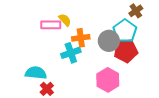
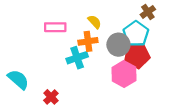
yellow semicircle: (65, 20) -> (94, 22), moved
cyan semicircle: (36, 73) -> (18, 79), moved, turned 35
pink hexagon: (108, 80) -> (124, 74), moved

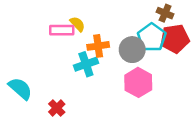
brown cross: (148, 12) -> (165, 13), turned -32
yellow semicircle: (94, 22) -> (77, 24), moved
red pentagon: (137, 56) -> (175, 39), moved

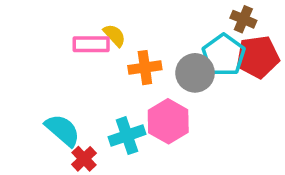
cyan cross: (86, 64) -> (127, 136), moved
pink hexagon: (138, 82) -> (168, 121), moved
cyan semicircle: (20, 89) -> (63, 130), moved

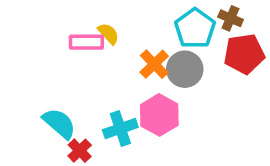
cyan pentagon: (224, 55) -> (195, 28), moved
orange cross: (145, 68) -> (154, 64), moved, turned -36

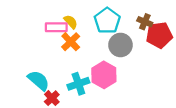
brown cross: (231, 18) -> (145, 22), moved
cyan pentagon: (195, 28) -> (107, 21), moved
orange cross: (154, 64) -> (71, 42), moved

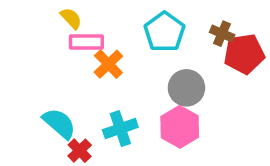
yellow semicircle: (71, 22) -> (71, 18), moved
gray circle: (120, 45) -> (186, 88), moved
pink hexagon: (104, 75) -> (180, 127), moved

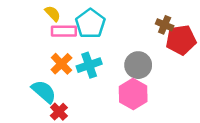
cyan pentagon: (164, 32) -> (90, 24), moved
orange cross: (108, 64) -> (61, 64), moved
cyan cross: (120, 129) -> (89, 65), moved

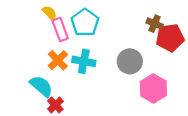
pink rectangle: (64, 31) -> (60, 30), turned 70
cyan cross: (89, 65) -> (84, 61), turned 30
pink hexagon: (133, 94) -> (153, 89), moved

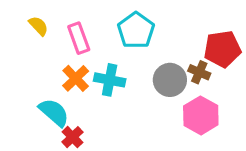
yellow semicircle: (50, 13) -> (39, 26), moved
cyan pentagon: (85, 22) -> (136, 30), moved
brown cross: (155, 24) -> (199, 72), moved

